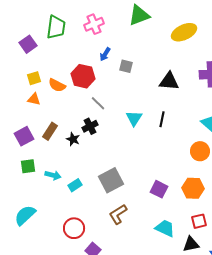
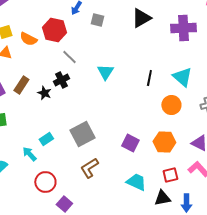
black triangle: (169, 81) -> (141, 18), moved, turned -35
black line: (162, 119) -> (149, 78), moved
cyan arrow: (53, 175) -> (29, 154), moved, turned -147

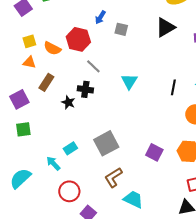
black cross: (61, 80) -> (85, 89), turned 35
brown rectangle: (21, 85) -> (46, 82), moved
cyan trapezoid: (136, 182) -> (133, 199), moved

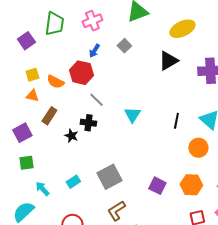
blue arrow: (100, 17) -> (94, 51), moved
gray square: (121, 29) -> (124, 46), moved, turned 32
cyan arrow: (53, 163) -> (42, 189), moved

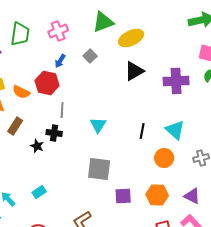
yellow ellipse: (182, 29) -> (131, 38), moved
gray line: (96, 100) -> (62, 110), turned 49
gray square: (109, 177) -> (99, 169), moved, turned 35
purple square: (157, 186) -> (123, 196), turned -30

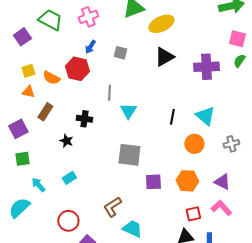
green trapezoid: (20, 34) -> (50, 20), turned -70
gray square: (90, 56) -> (120, 53), moved, turned -32
gray line: (62, 110) -> (109, 93), moved
black star: (37, 146) -> (66, 141), moved

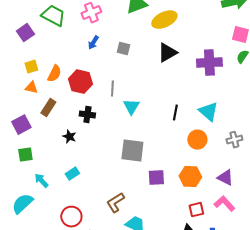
red hexagon: (77, 69) -> (80, 82), moved
orange semicircle: (51, 78) -> (54, 74), turned -90

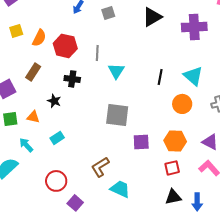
gray square: (123, 49) -> (108, 13), turned -32
orange triangle: (31, 88) -> (33, 117), moved
red square: (196, 210) -> (172, 168), moved

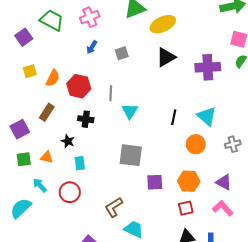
cyan rectangle: (57, 138) -> (80, 163), moved, turned -64
red circle: (56, 181) -> (70, 192), moved

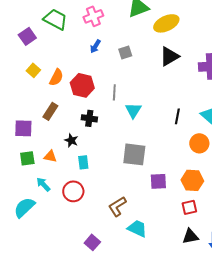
yellow square: (30, 71) -> (33, 70), turned -32
purple square: (20, 129) -> (23, 128), turned 30

